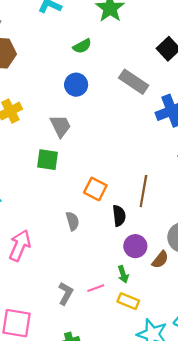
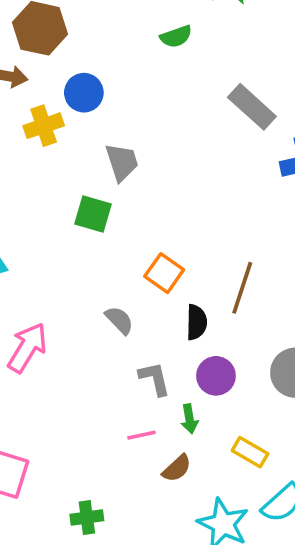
blue circle: (76, 85) -> (84, 93), moved
gray semicircle: (73, 221) -> (119, 320), turned -36
brown semicircle: (160, 260) -> (177, 468), moved
gray L-shape: (66, 293) -> (155, 379), moved, turned -50
yellow rectangle: (128, 301) -> (250, 452), moved

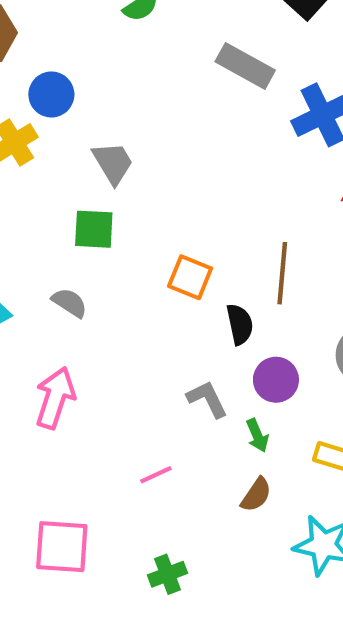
gray semicircle: (119, 320) -> (70, 303), moved
pink line: (141, 435) -> (156, 475), moved

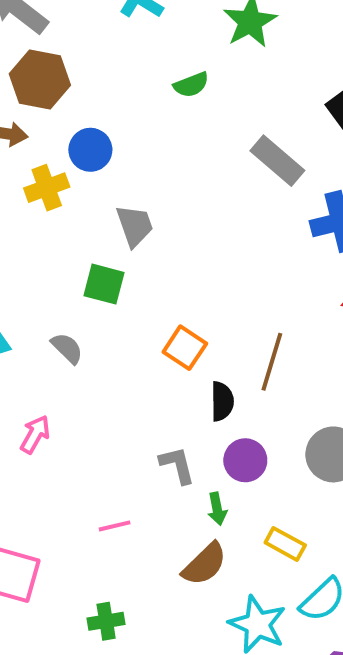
pink arrow: (55, 398) -> (35, 434), size x0.7
brown semicircle: (256, 495) -> (205, 564), size x1.4

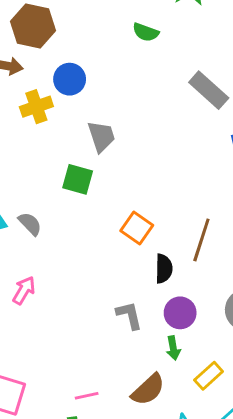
green semicircle: (191, 85) -> (146, 32), turned 40
gray semicircle: (67, 348) -> (30, 224), moved
green arrow: (217, 509) -> (173, 348), moved
pink line: (115, 526) -> (87, 396), moved
yellow rectangle: (285, 544) -> (209, 376), turned -72

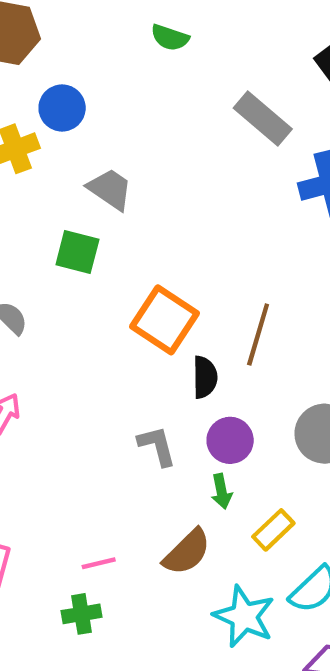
gray trapezoid: (101, 136) -> (110, 189), turned -36
orange square: (137, 228) -> (164, 320), size x1.4

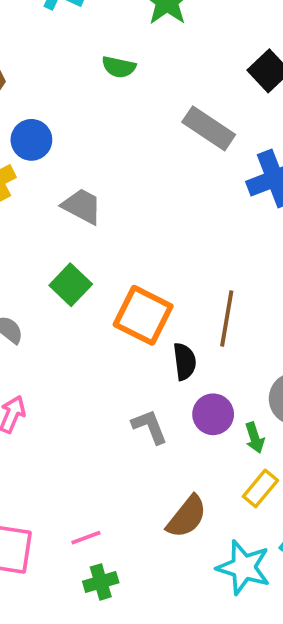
green square: (77, 252) -> (71, 285), moved, turned 36
green arrow: (222, 491) -> (255, 438), moved
pink line: (99, 563) -> (86, 538), moved

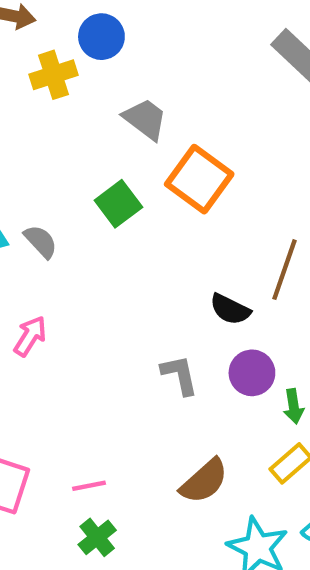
orange square: (143, 315) -> (199, 179), moved
black semicircle: (185, 361) -> (230, 309), turned 114
green cross: (101, 582) -> (97, 537), turned -32

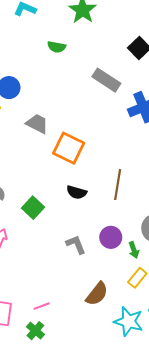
green square: (118, 204) -> (33, 208), moved
black semicircle: (230, 309) -> (77, 192), moved
green cross: (97, 537) -> (35, 331), moved

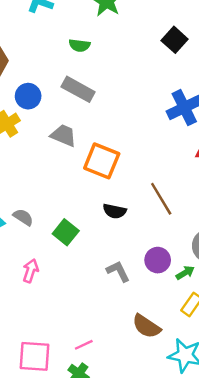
gray rectangle: (106, 80) -> (78, 89), moved
brown line: (118, 185) -> (161, 199), turned -36
green arrow: (134, 250) -> (185, 273), turned -98
brown semicircle: (97, 294) -> (146, 326), turned 90

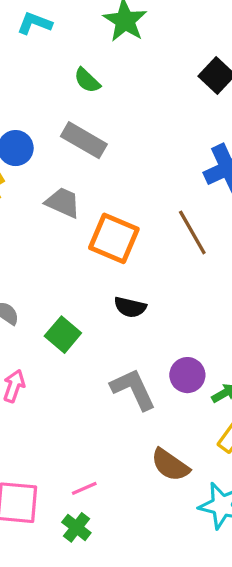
green semicircle: (80, 45) -> (87, 80), turned 36
brown line: (161, 199) -> (192, 232), moved
gray L-shape: (118, 271) -> (133, 389), size x1.4

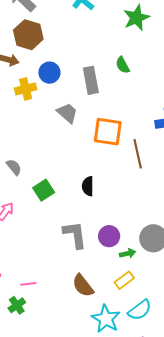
green semicircle: (87, 80) -> (123, 65), moved
gray rectangle: (84, 140) -> (91, 80), turned 32
orange square: (114, 238) -> (108, 132), moved, turned -32
black semicircle: (130, 307) -> (88, 186), turned 60

